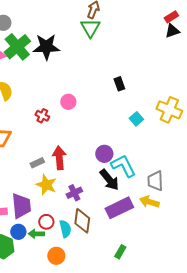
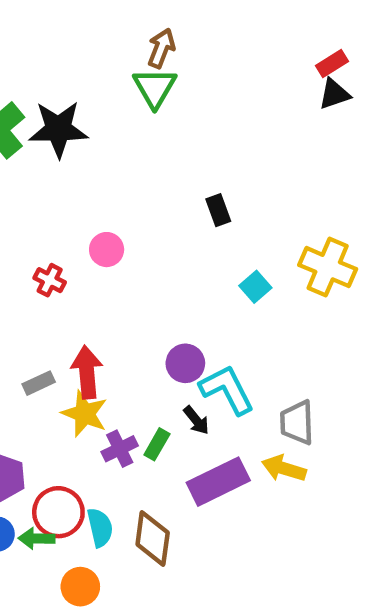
black arrow: (109, 180) -> (196, 420), size x0.6
yellow star: (46, 185) -> (85, 414), moved
brown diamond: (82, 221) -> (153, 538), moved
red circle: (46, 222) -> (58, 512), size x1.5
green rectangle: (120, 252) -> (157, 444), moved

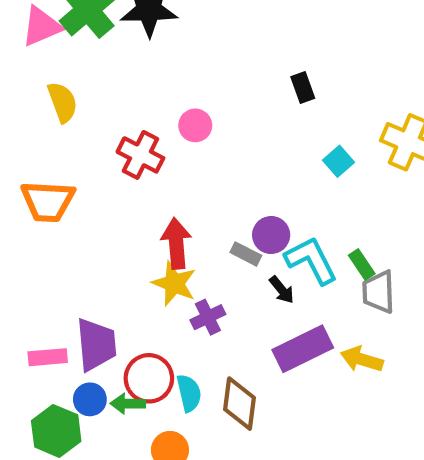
red cross: (50, 280) -> (140, 155), size x1.5
gray rectangle: (39, 383) -> (246, 254), moved, turned 52
green rectangle: (157, 444) -> (362, 264), moved, turned -64
yellow arrow: (284, 468) -> (362, 359), moved

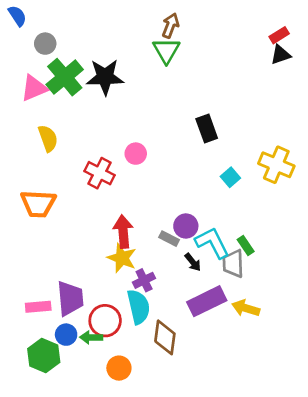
black rectangle: (303, 87) -> (207, 129), size x1.4
gray trapezoid: (379, 292) -> (233, 264), moved
cyan semicircle: (189, 393) -> (138, 307), moved, size x1.4

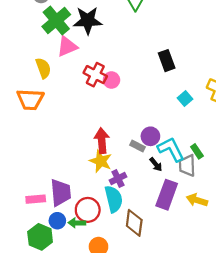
pink triangle: (34, 88) -> (67, 46), moved
red cross: (99, 173) -> (95, 75), moved
orange trapezoid: (38, 204) -> (30, 99), moved
purple rectangle: (207, 301) -> (167, 195), turned -44

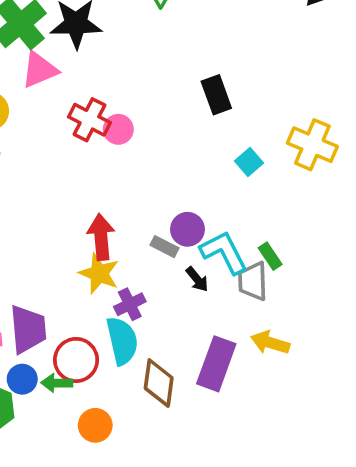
purple rectangle: (167, 195) -> (216, 364), moved

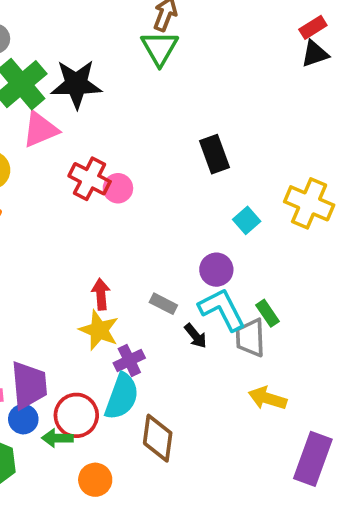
purple circle: (187, 229) -> (216, 270), moved
red arrow: (101, 237) -> (101, 294), size x0.7
cyan semicircle: (122, 341) -> (122, 396), turned 33
purple rectangle: (216, 364) -> (313, 459), moved
blue circle: (22, 379) -> (23, 419), moved

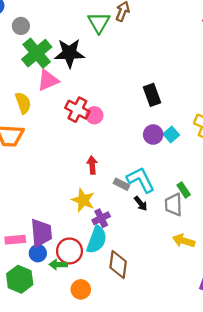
green triangle: (160, 48) -> (99, 23), moved
purple circle: (216, 270) -> (153, 135), moved
red arrow: (101, 294) -> (92, 165), moved
cyan L-shape: (222, 309) -> (141, 180), moved

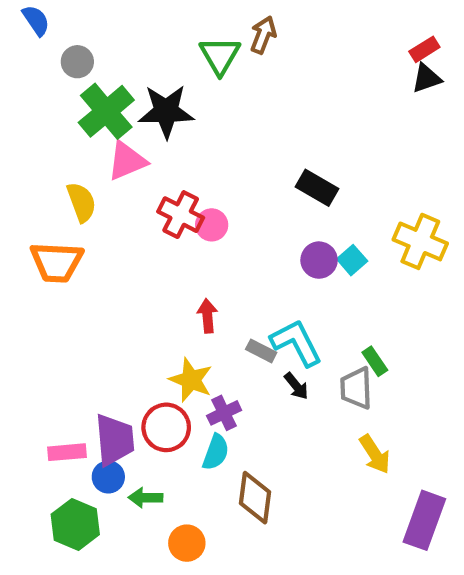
black rectangle: (152, 95) -> (317, 188), turned -40
cyan semicircle: (97, 240) -> (216, 452), size x0.7
yellow arrow: (184, 241) -> (375, 454), turned -140
red circle: (69, 251) -> (166, 427), moved

